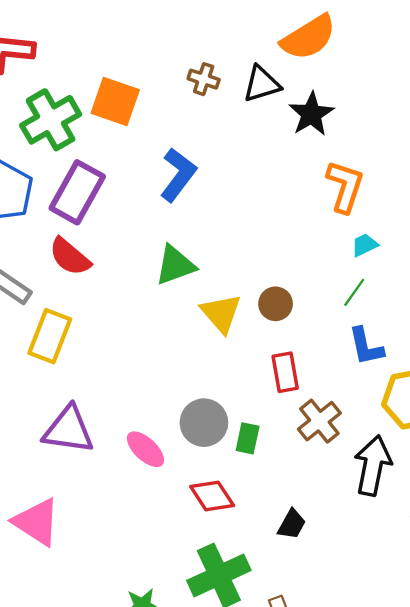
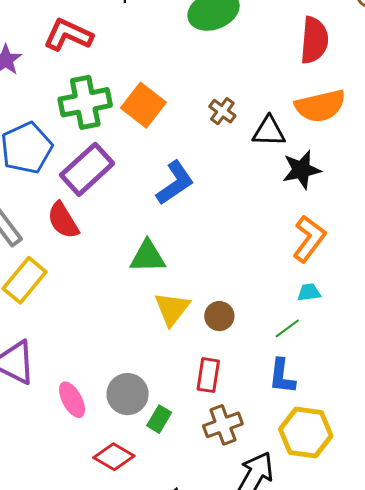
red diamond: (212, 496) -> (114, 457), turned -45

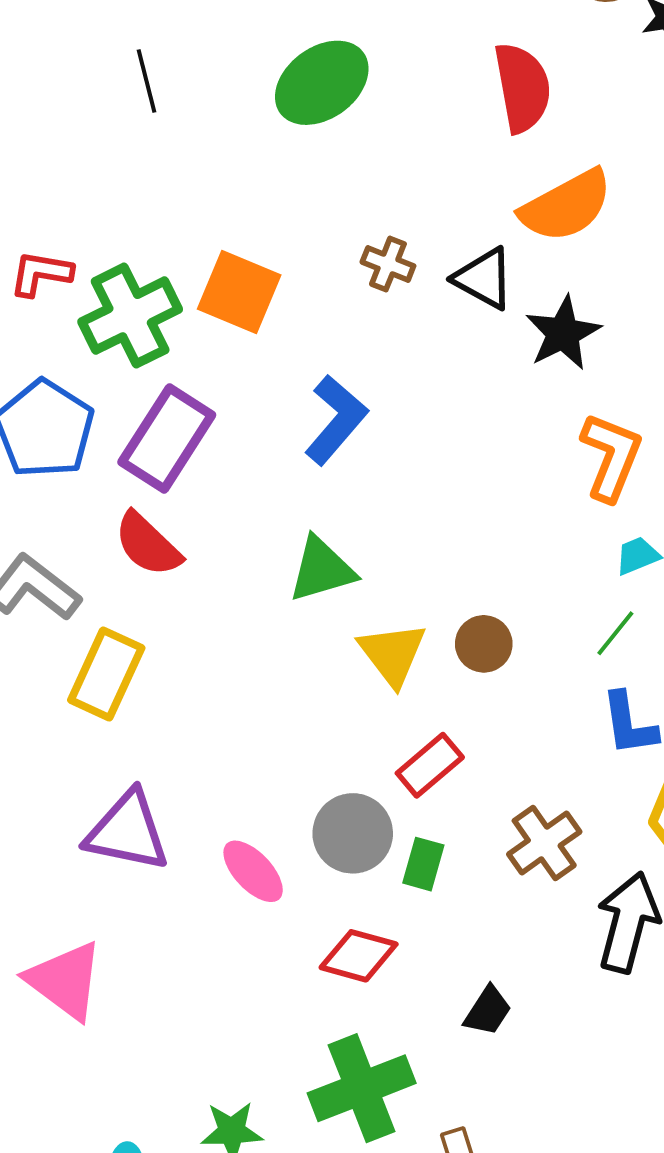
red L-shape: (68, 35) -> (41, 273), moved, size x0.7
black triangle: (269, 131) -> (484, 278), turned 42
red rectangle: (208, 375) -> (430, 765), moved, turned 56

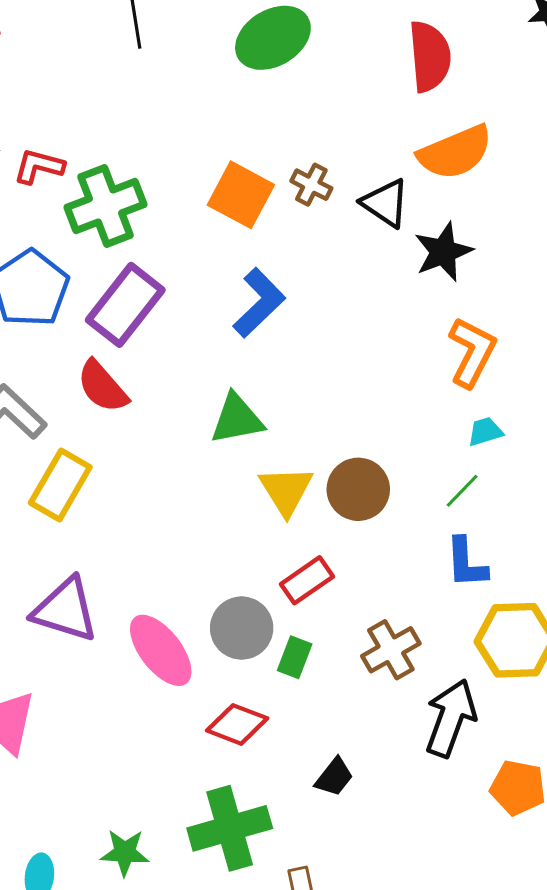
orange square: (239, 292) -> (241, 195), moved
brown circle: (484, 644) -> (358, 489), size x1.4
pink ellipse: (253, 871) -> (161, 650), size x1.4

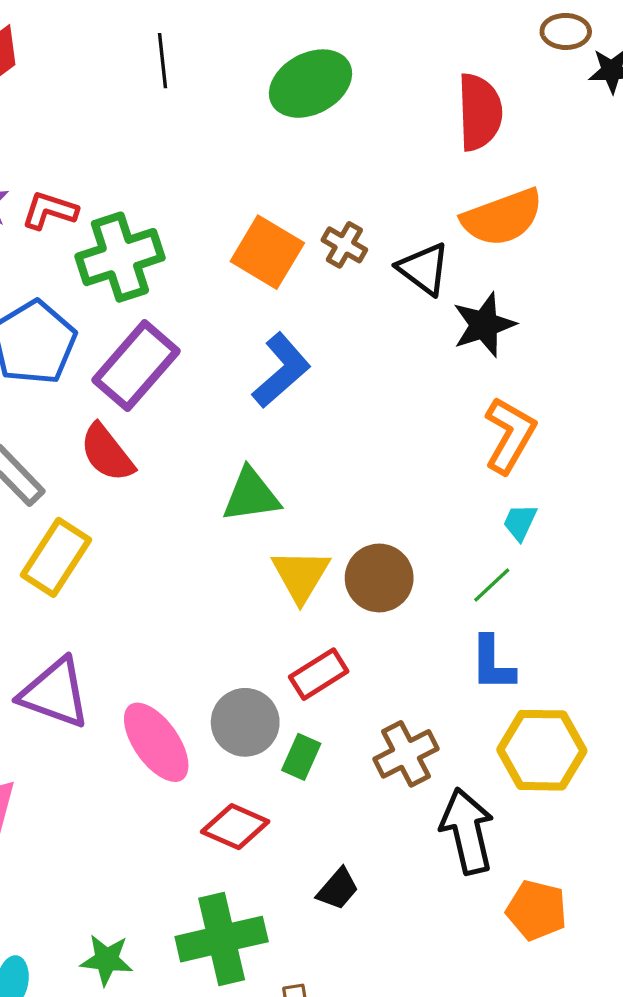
cyan trapezoid: (485, 432) -> (520, 522), turned -51
black arrow: (451, 718) -> (467, 831), turned -36

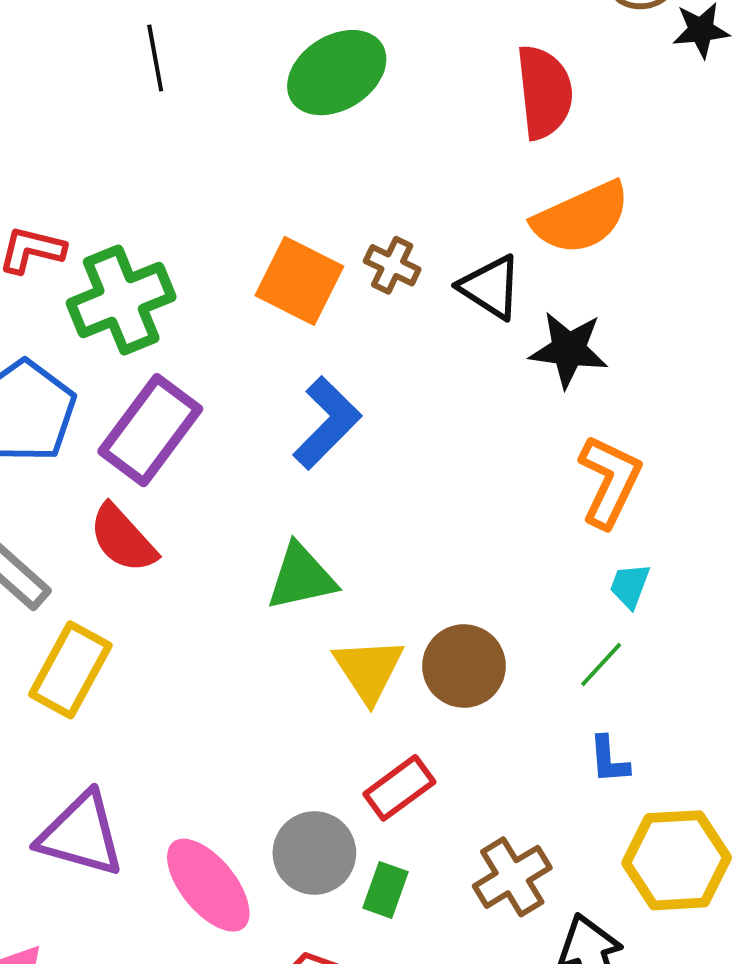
black star: (484, 325) -> (569, 350), turned 30
blue L-shape: (492, 664) -> (609, 760), size x0.7

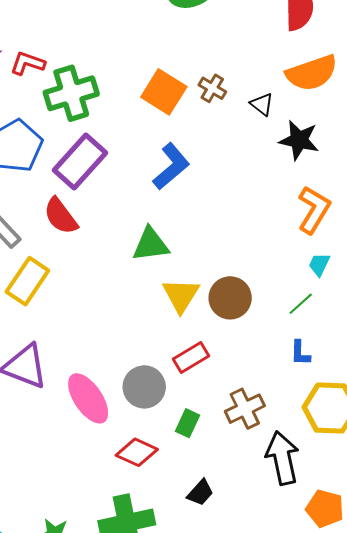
black triangle: (491, 287) -> (262, 104), size x0.7
green rectangle: (385, 890) -> (188, 423), moved

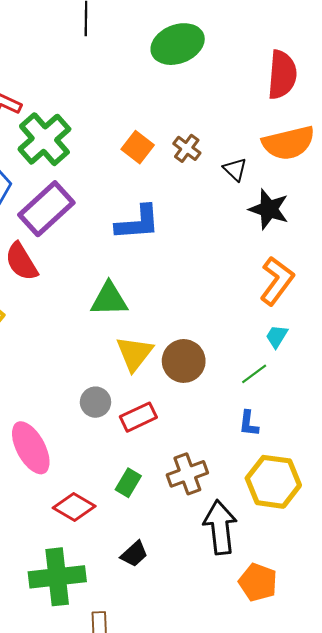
orange square: (164, 92) -> (138, 147), size x0.7
green cross: (71, 93) -> (44, 139), turned -30
blue L-shape: (171, 166) -> (138, 223), turned 30
gray circle: (144, 387) -> (95, 402), moved, size x0.7

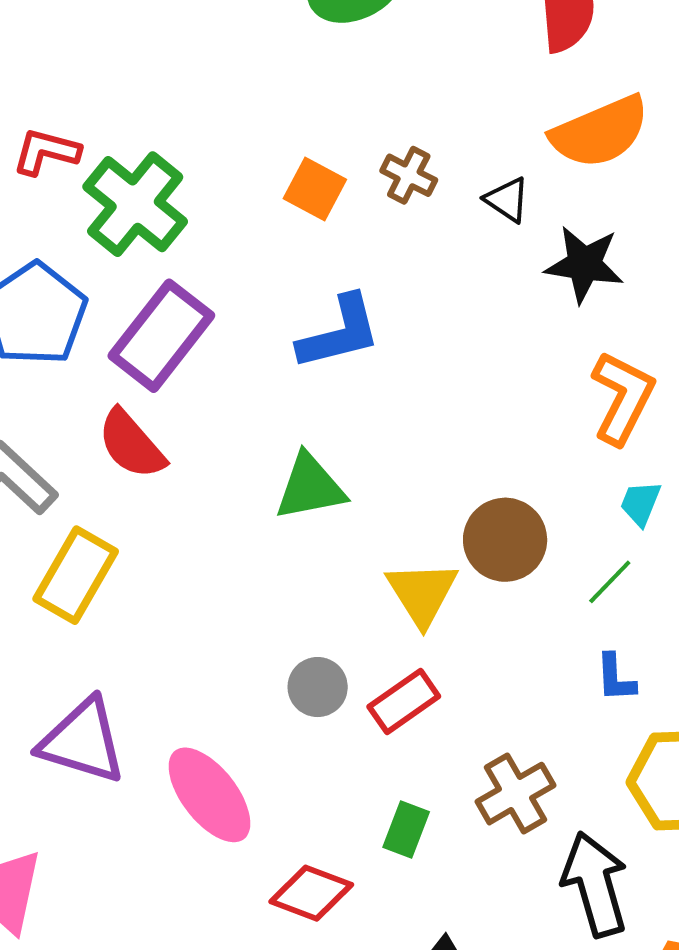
yellow triangle: (134, 353) -> (422, 593), moved
brown circle: (184, 361) -> (505, 540), moved

